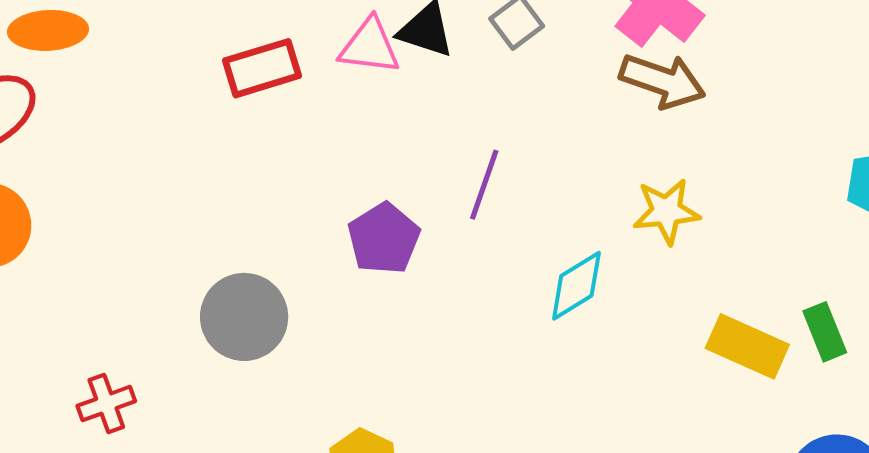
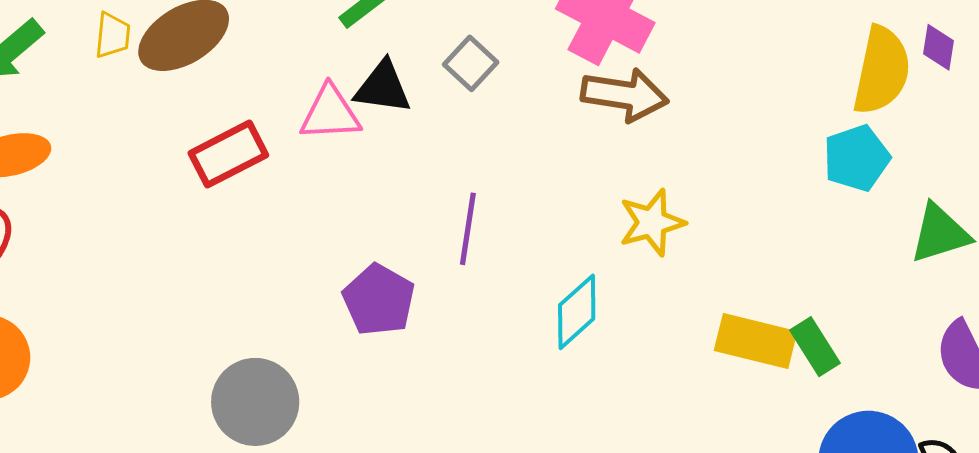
green rectangle: (825, 332) -> (815, 347), moved

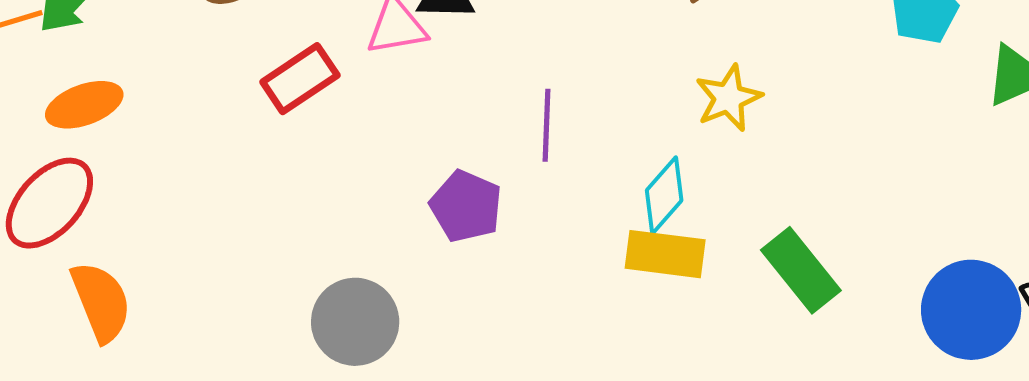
yellow rectangle: (756, 341) -> (665, 254), moved
green rectangle: (815, 347) -> (801, 270), moved, size x1.5

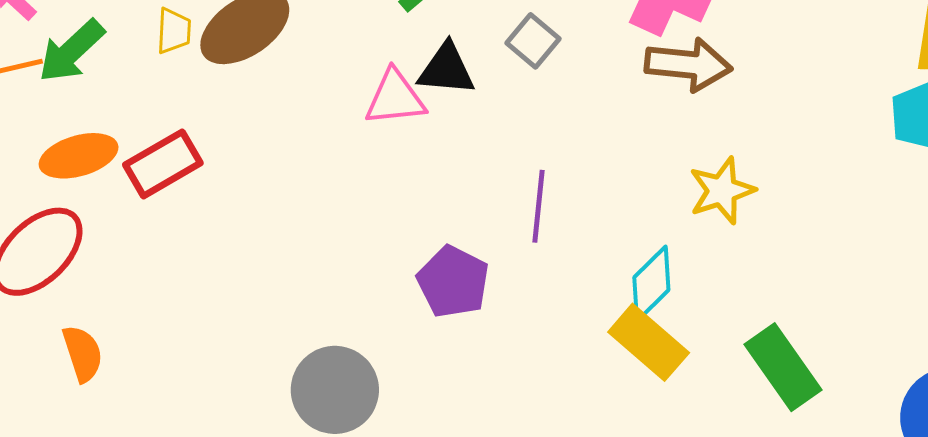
red rectangle: (300, 79) -> (163, 164), moved
yellow rectangle: (665, 254) -> (649, 342), turned 30
orange semicircle: (101, 302) -> (83, 354), size x0.7

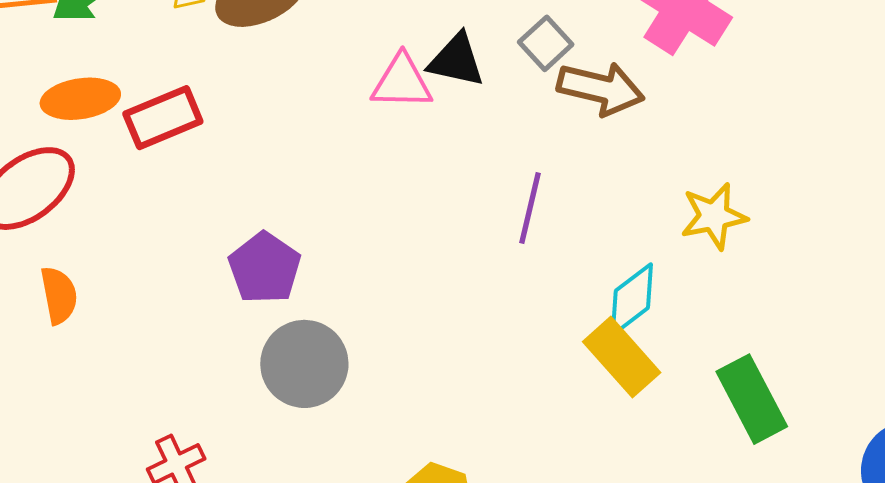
brown arrow: (688, 65) -> (601, 89), moved
purple pentagon: (453, 282) -> (265, 268), moved

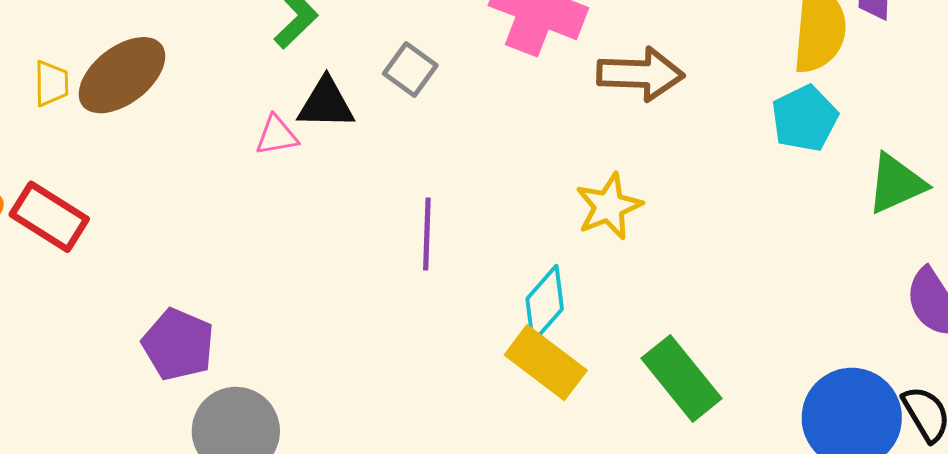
pink triangle: (402, 82) -> (277, 135), size x0.7
brown arrow: (601, 89) -> (641, 74), moved
red rectangle: (163, 118) -> (49, 217), turned 66

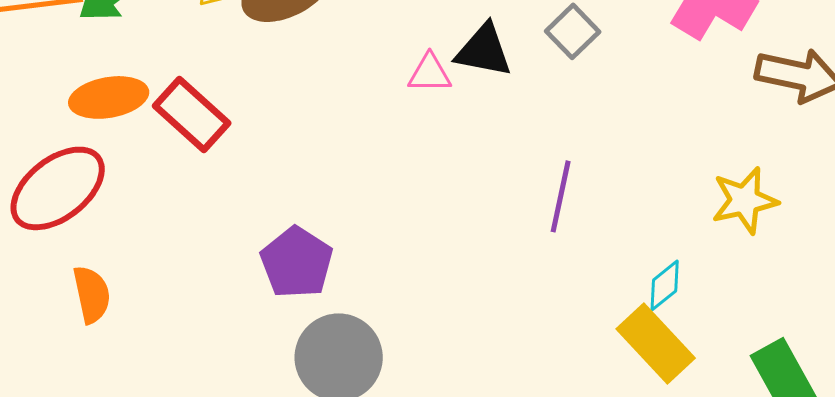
cyan diamond: (545, 304) -> (665, 285), size x0.7

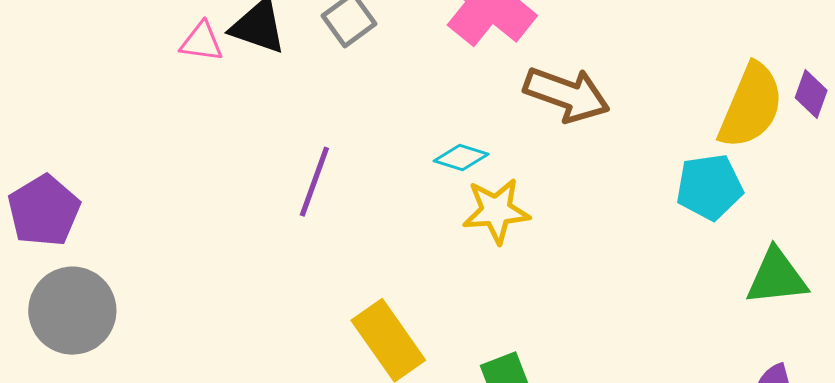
cyan diamond: (665, 285) -> (461, 158), moved, turned 48

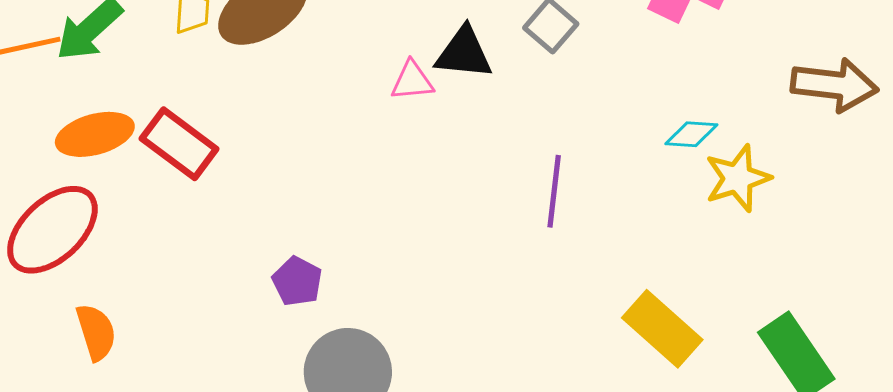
brown arrow: (567, 94) -> (834, 85), moved
purple pentagon: (44, 211) -> (297, 281), size x0.7

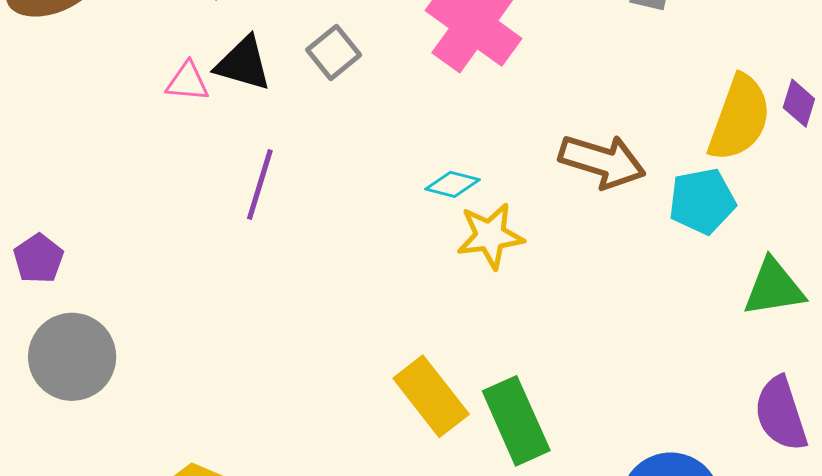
purple line: (554, 191) -> (260, 185), moved
yellow rectangle: (662, 329) -> (431, 396), moved

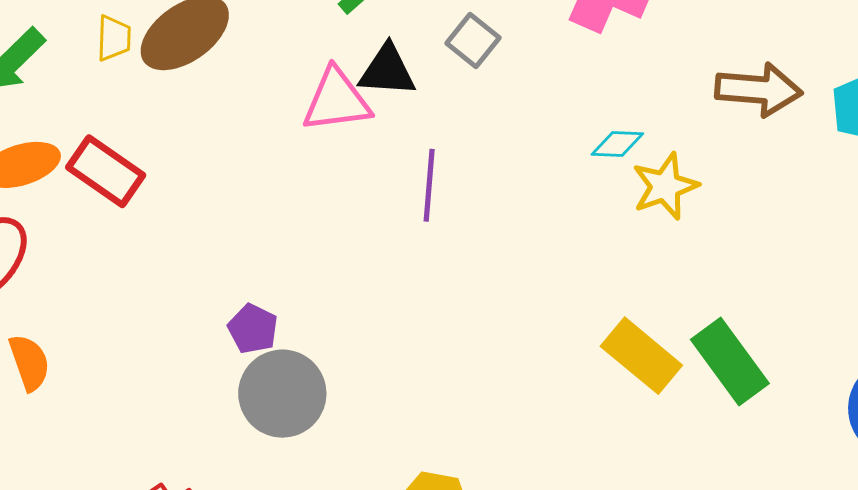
pink triangle: (187, 82) -> (337, 100), size x1.6
purple pentagon: (39, 259) -> (253, 329), moved

